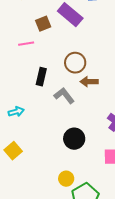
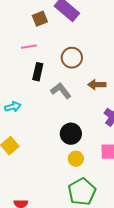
pink line: (26, 44) -> (29, 47), moved
brown arrow: (89, 82) -> (97, 85), moved
yellow circle: (66, 179) -> (76, 159), moved

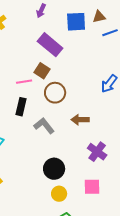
brown square: (40, 19) -> (42, 71), moved, turned -35
pink line: (29, 47) -> (24, 82), moved

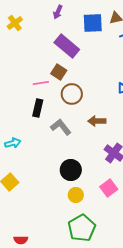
pink square: (92, 187) -> (109, 188), turned -36

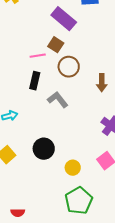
brown arrow: (97, 121) -> (102, 83), moved, turned -90
black circle: (71, 170) -> (44, 149), moved

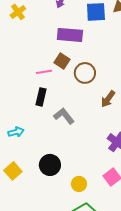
purple rectangle: (64, 19) -> (70, 35), turned -35
brown circle: (69, 67) -> (85, 73), moved
brown arrow: (102, 83) -> (108, 99), turned 36

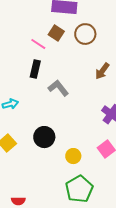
pink line: (44, 72) -> (38, 44), turned 42
brown circle: (85, 73) -> (85, 34), moved

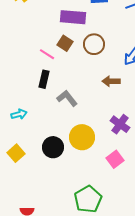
brown arrow: (102, 71) -> (111, 81), turned 54
yellow circle: (73, 156) -> (82, 137), moved, size x1.6

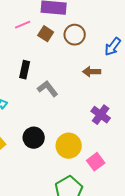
pink line: (47, 54) -> (23, 25), moved, turned -56
yellow circle: (82, 137) -> (69, 146), moved
pink square: (115, 159) -> (96, 162), moved

